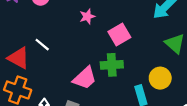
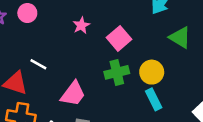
pink trapezoid: (85, 78) -> (73, 94), moved
yellow circle: (160, 78) -> (152, 72), moved

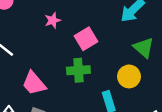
yellow circle: (152, 72) -> (129, 76), moved
pink trapezoid: (73, 94) -> (34, 83), turned 92

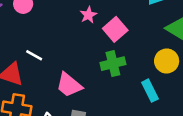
pink star: (53, 20) -> (88, 15), moved

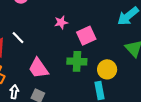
pink star: (88, 15) -> (61, 22), moved
yellow circle: (167, 61) -> (107, 69), moved

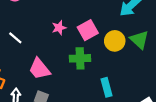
pink star: (61, 22) -> (59, 28), moved
yellow circle: (107, 69) -> (115, 41), moved

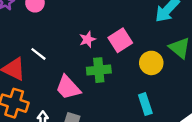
yellow circle: (115, 41) -> (151, 63), moved
green cross: (80, 58) -> (99, 70), moved

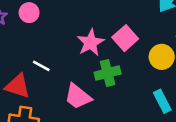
pink star: (87, 39) -> (91, 43), size x1.5

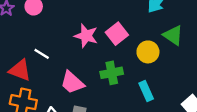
pink star: (91, 43) -> (86, 36), turned -30
green cross: (108, 73) -> (112, 73), moved

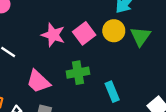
green triangle: (173, 35) -> (140, 36), turned 30
yellow circle: (148, 52) -> (114, 31), moved

